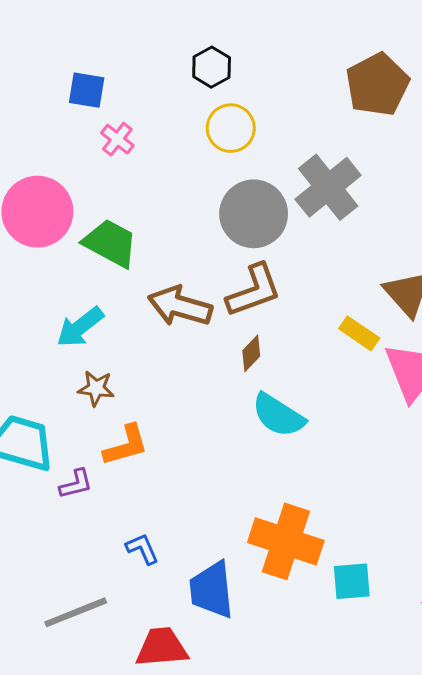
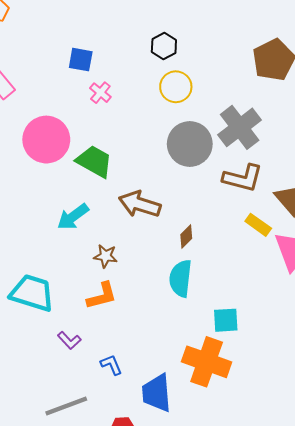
brown L-shape: (254, 291) -> (243, 178), moved, turned 33
brown star: (96, 388) -> (106, 256), moved
cyan semicircle: (278, 415) -> (181, 278), moved, turned 63
purple L-shape: (76, 484) -> (69, 340), moved, turned 60
cyan square: (352, 581) -> (226, 320), moved

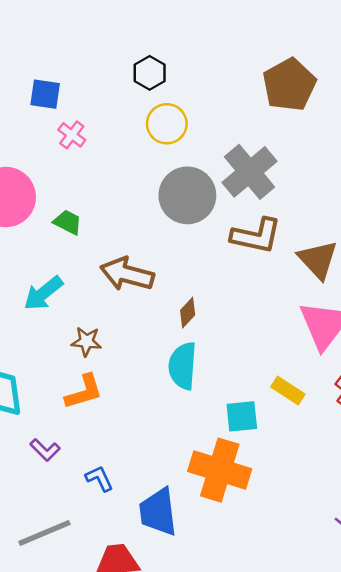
green trapezoid: (94, 161) -> (68, 222), size x0.6
yellow rectangle: (258, 225) -> (288, 391), moved

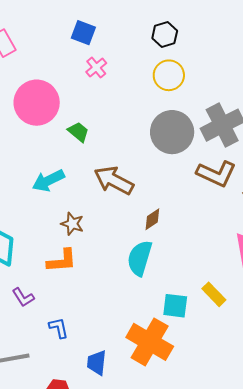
blue trapezoid: (158, 512) -> (97, 363), size x0.7

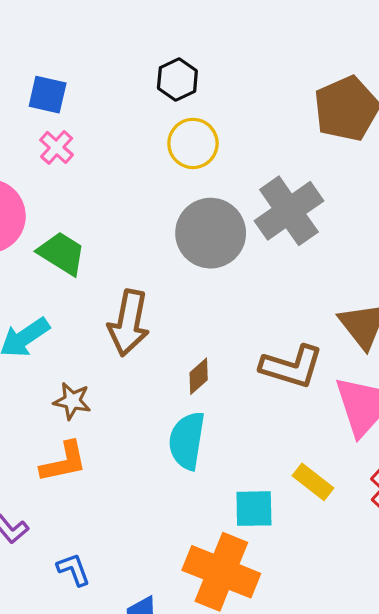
pink cross: (96, 67) -> (57, 147), moved
green trapezoid: (78, 132) -> (62, 253), size x1.4
brown L-shape: (216, 174) -> (292, 367), moved
brown arrow: (114, 180) -> (129, 323), turned -99

